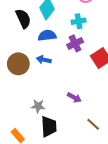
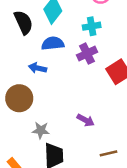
blue arrow: (44, 60) -> (38, 68), moved
brown circle: (18, 64) -> (19, 98), moved
brown line: (93, 124) -> (108, 153), turned -56

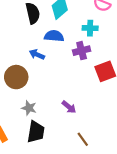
brown line: (108, 153) -> (83, 139), turned 56

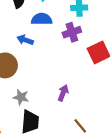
purple arrow: (69, 107) -> (63, 93), turned -104

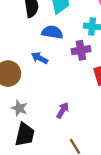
blue arrow: (25, 40) -> (40, 58), moved

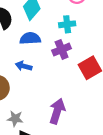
purple arrow: (63, 110) -> (57, 111), size x1.5

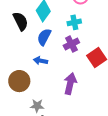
blue semicircle: (30, 38) -> (44, 37), turned -54
purple arrow: (57, 111) -> (70, 84), moved

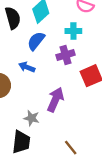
gray star: (37, 106) -> (32, 118), moved

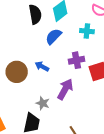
purple cross: (65, 55) -> (77, 60), moved
blue arrow: (27, 67) -> (42, 66), moved

